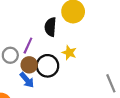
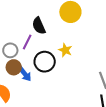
black semicircle: (50, 27) -> (39, 26), moved, turned -30
brown circle: (29, 65) -> (14, 67), moved

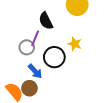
gray circle: (10, 50) -> (27, 47), moved
brown circle: (14, 67) -> (29, 88), moved

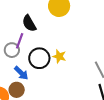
yellow star: (75, 44) -> (59, 56), moved

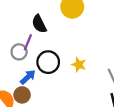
yellow star: (59, 56) -> (79, 65), moved
blue arrow: (21, 73) -> (28, 77), turned -91

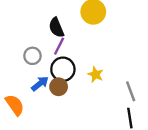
purple line: (28, 42) -> (59, 46), moved
brown circle: (22, 95) -> (59, 87), moved

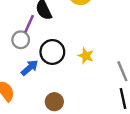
purple line: (59, 46) -> (29, 24), moved
brown circle: (59, 87) -> (54, 102), moved

